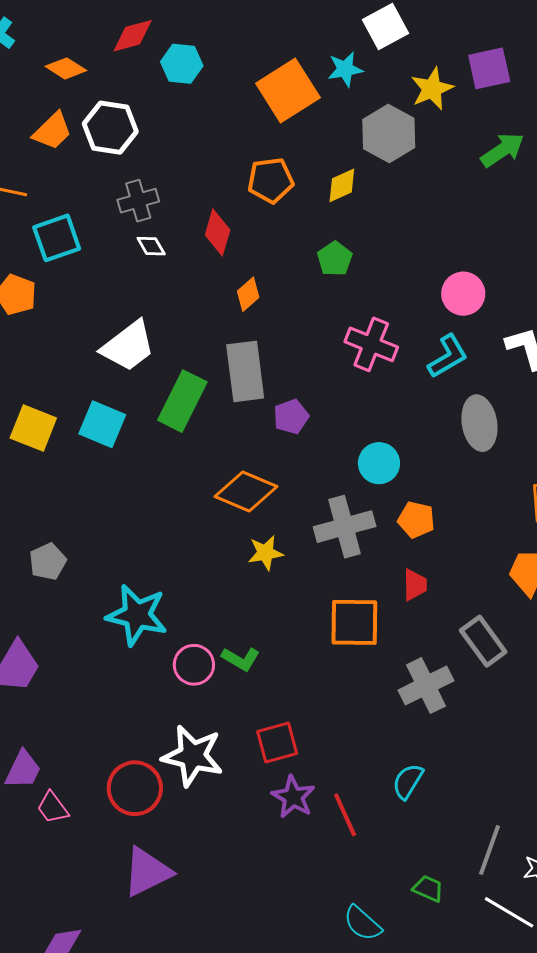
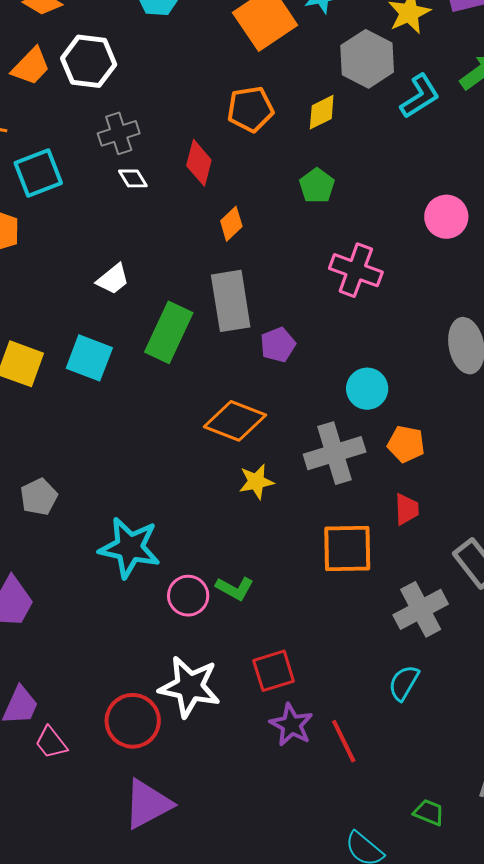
white trapezoid: (128, 346) -> (113, 279), size x0.6
cyan L-shape: (448, 356) -> (420, 96), moved
cyan semicircle: (408, 781) -> (404, 683), moved

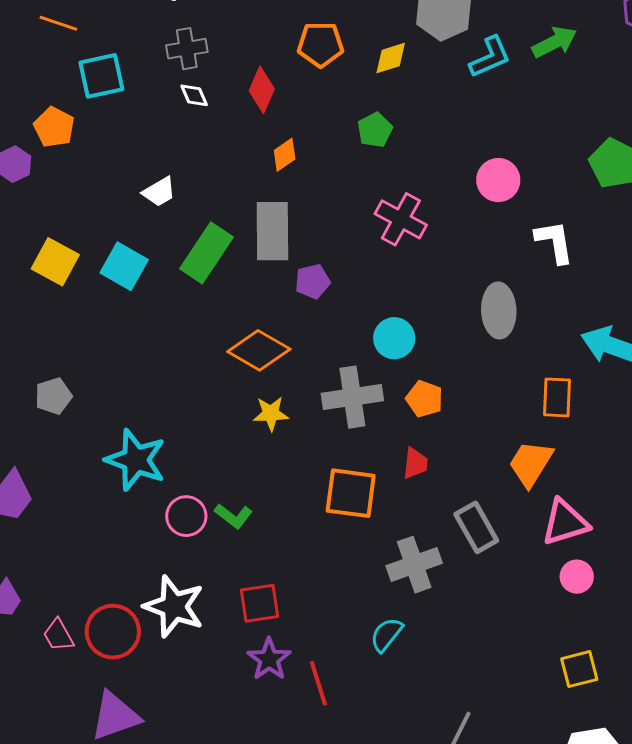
pink trapezoid: (51, 743) -> (58, 635), moved

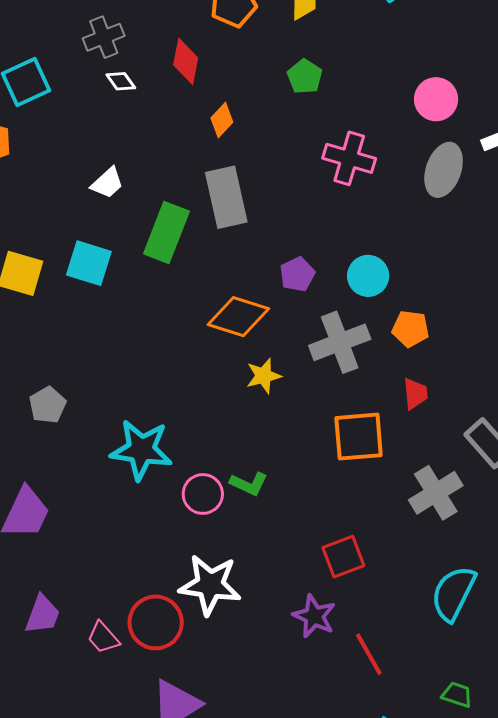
purple pentagon: (313, 281) -> (297, 274), moved
gray ellipse: (499, 310) -> (444, 170), moved, turned 34
red square: (260, 603) -> (343, 557), moved
cyan semicircle: (386, 635) -> (453, 593), moved, size x1.5
red line: (318, 683) -> (369, 654), moved

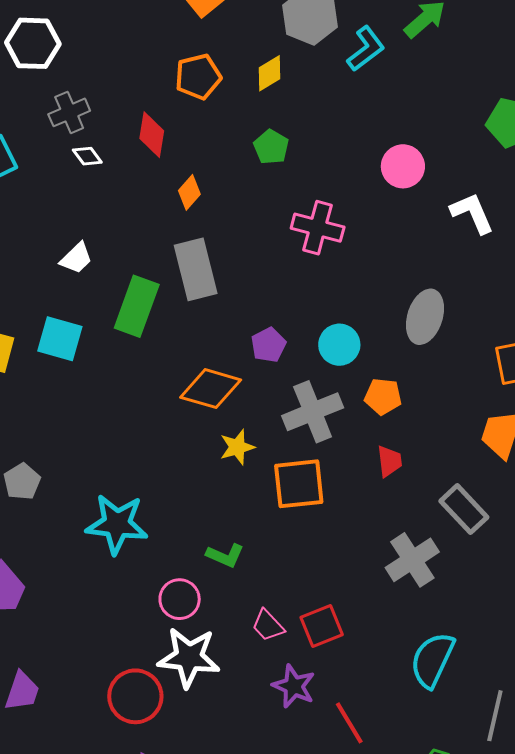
gray ellipse: (444, 170) -> (425, 317), moved
orange square: (359, 437) -> (299, 484), moved
pink circle: (203, 494) -> (180, 599), moved
pink trapezoid: (103, 638) -> (268, 625), moved

